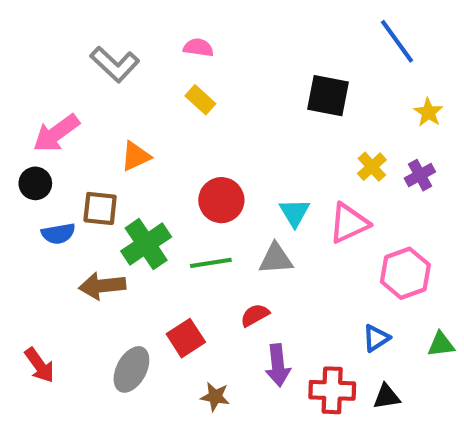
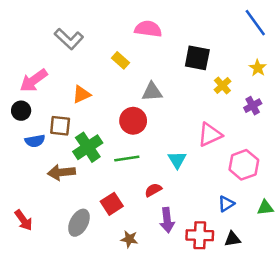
blue line: (397, 41) -> (255, 23), moved
pink semicircle: (198, 48) -> (148, 29), moved, size x1.5
yellow cross: (372, 167) -> (222, 86), moved
cyan triangle: (295, 213) -> (177, 160), moved
gray triangle: (276, 259) -> (152, 92), moved

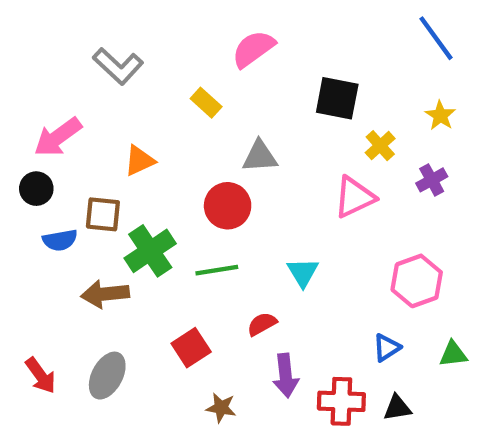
pink semicircle: (148, 29) -> (253, 49), turned -44
pink triangle: (210, 135) -> (354, 197), moved
gray ellipse: (79, 223) -> (107, 376), moved

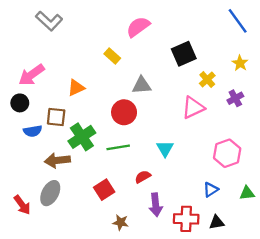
gray L-shape: (118, 66) -> (49, 21), moved
black square: (337, 98) -> (184, 54), turned -35
gray ellipse: (107, 376) -> (50, 193), moved

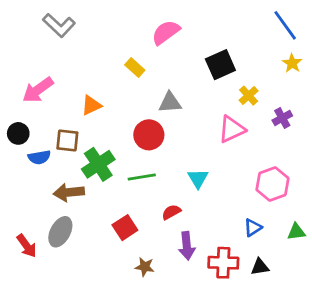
yellow star: (240, 63) -> (292, 63), moved
black circle: (20, 103) -> (18, 133), moved

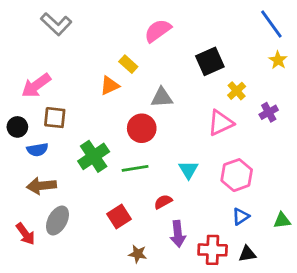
orange triangle: (91, 105) -> (110, 85), moved
brown square: (67, 140) -> (55, 118), moved
pink hexagon: (272, 184) -> (237, 175), moved
brown arrow: (69, 192) -> (41, 186), moved

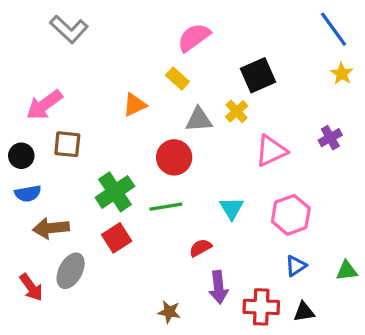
yellow rectangle: (128, 64) -> (177, 78), moved
yellow cross: (237, 91) -> (237, 111), moved
blue semicircle: (37, 150) -> (28, 194), moved
red square: (119, 216) -> (117, 238), moved

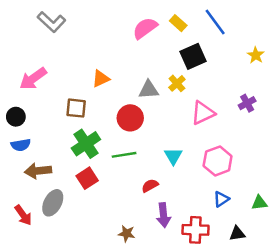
blue line: (334, 29) -> (215, 22), moved
yellow rectangle: (177, 78) -> (178, 23), moved
brown square: (67, 144) -> (76, 108), moved
black triangle: (304, 312) -> (237, 234), moved

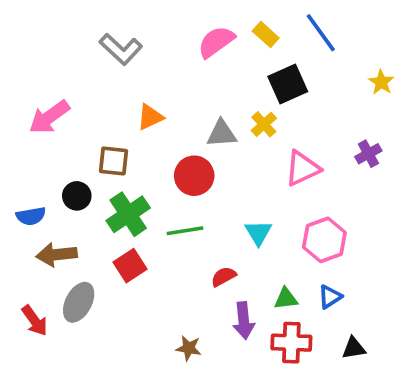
gray L-shape: (52, 22) -> (121, 49), moved
black circle: (16, 117) -> (77, 196), moved
green triangle: (259, 203) -> (286, 299), moved

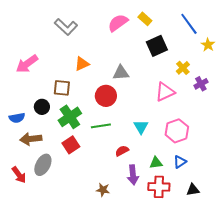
blue line: (321, 33) -> (189, 24), moved
yellow cross: (264, 124) -> (183, 68), moved

